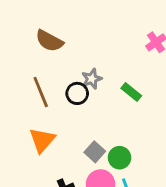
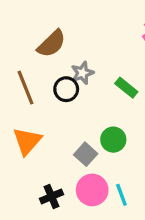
brown semicircle: (49, 41) -> (52, 44), moved, turned -72
green circle: (120, 158) -> (113, 140), moved

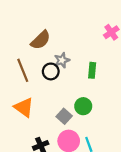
green rectangle: (126, 88) -> (92, 70), turned 56
orange triangle: (27, 141) -> (24, 107), turned -35

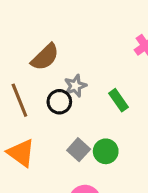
green rectangle: (92, 70) -> (118, 100), turned -40
gray square: (64, 116) -> (79, 150), moved

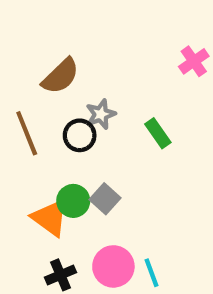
green circle: (106, 151) -> (73, 201), moved
orange triangle: (21, 153) -> (50, 218), moved

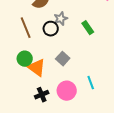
green circle: (73, 201) -> (25, 59), moved
cyan line: (151, 273) -> (91, 83), moved

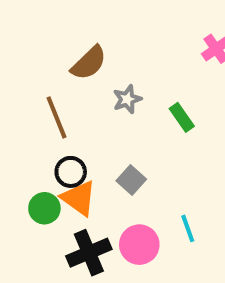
black circle: (51, 29) -> (71, 172), moved
green circle: (25, 59) -> (44, 208), moved
black cross: (42, 95) -> (89, 253), size x1.5

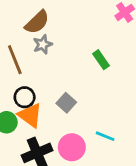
gray star: (127, 99) -> (43, 44), moved
cyan line: (188, 228) -> (105, 136), turned -48

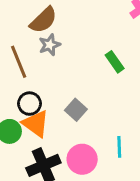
cyan line: (105, 136) -> (119, 147), turned 66

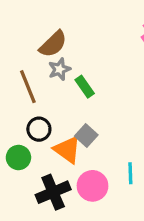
green rectangle: (115, 62) -> (85, 87), moved
orange triangle: (36, 124) -> (67, 150), moved

